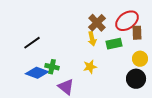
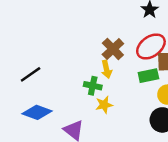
green rectangle: (114, 44) -> (148, 76), moved
green cross: (52, 67) -> (93, 86), moved

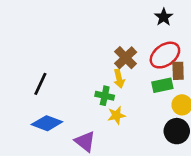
black line: (31, 74) -> (40, 84), turned -30

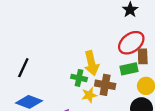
brown cross: (126, 58) -> (105, 85), moved, turned -36
yellow arrow: (119, 79) -> (91, 63), size x1.5

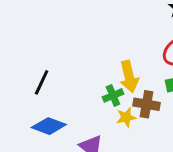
green cross: (79, 78) -> (113, 95), turned -35

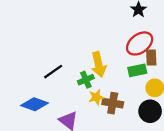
black line: (42, 82) -> (53, 72), moved, turned 30
brown cross: (147, 104) -> (113, 103), moved

